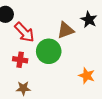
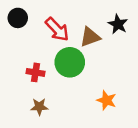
red arrow: (24, 32) -> (57, 29), moved
orange star: (87, 76) -> (107, 100), moved

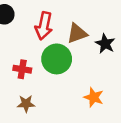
black star: (118, 24) -> (105, 44), moved
red arrow: (57, 29) -> (44, 26), turned 56

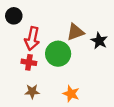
red arrow: (44, 26) -> (32, 39), moved
orange star: (94, 97) -> (71, 94), moved

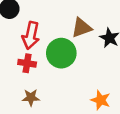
orange star: (71, 94) -> (101, 100), moved

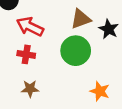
red arrow: (31, 35) -> (30, 27), turned 104
green circle: (61, 53) -> (76, 51), moved

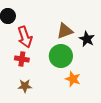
red arrow: (30, 27) -> (25, 37), turned -135
orange star: (100, 91) -> (73, 79), moved

